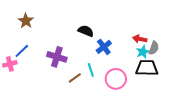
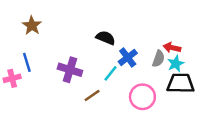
gray semicircle: (154, 48) -> (158, 59), moved
blue line: (22, 51) -> (27, 62), turned -63
cyan line: (91, 70) -> (110, 73), moved, turned 56

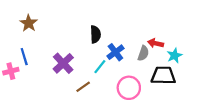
black semicircle: (106, 38) -> (95, 34), turned 66
cyan star: (176, 64) -> (174, 56), moved
purple cross: (70, 70) -> (63, 63), turned 30

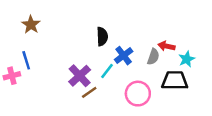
purple cross: (63, 63) -> (80, 76), moved

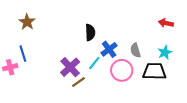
red arrow: (166, 46) -> (166, 23), moved
gray semicircle: (153, 57) -> (135, 50), turned 144
pink circle: (138, 94) -> (122, 70), moved

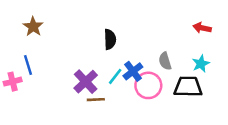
blue cross: (109, 49) -> (133, 71), moved
brown line: (79, 82) -> (96, 100), turned 32

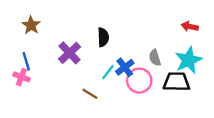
cyan star: (201, 64) -> (189, 60), size x1.6
pink cross: (13, 82) -> (21, 77), moved, turned 35
purple cross: (86, 82) -> (70, 53), moved
brown line: (96, 100) -> (90, 94), turned 35

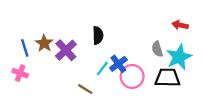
brown star: (31, 25) -> (44, 43), moved
gray semicircle: (155, 58) -> (157, 49), moved
blue line: (26, 61) -> (25, 48), moved

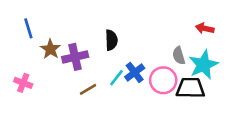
blue line: (25, 48) -> (28, 28), moved
purple cross: (66, 50) -> (75, 57), turned 30
pink circle: (132, 76) -> (163, 80), moved
brown line: (85, 89) -> (88, 89), moved, turned -63

